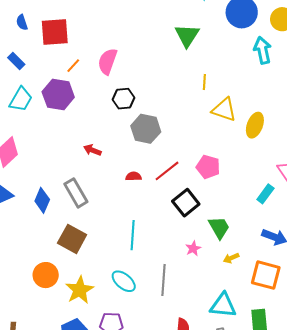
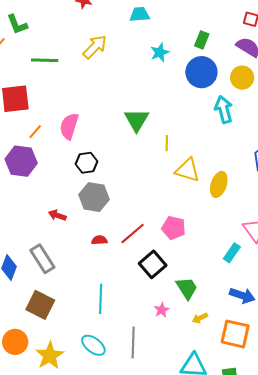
green triangle: (187, 35) -> (137, 120), moved
gray hexagon: (146, 129) -> (94, 197), moved

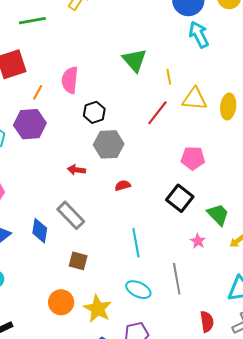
cyan arrow: (224, 109) -> (199, 34), moved
red line: (133, 233) -> (157, 113), moved
brown square: (40, 305) -> (78, 261), size x0.7

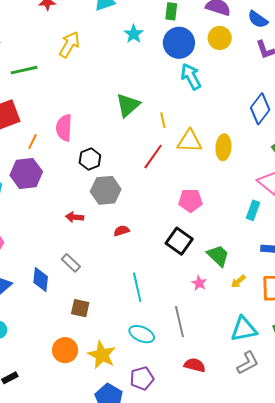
green triangle: (135, 60) -> (128, 105), turned 32
gray rectangle: (71, 215) -> (71, 263), size x0.7
red semicircle: (207, 322) -> (195, 365), moved, turned -65

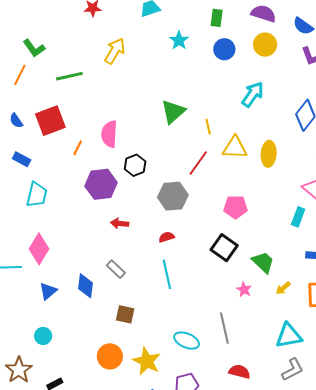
blue circle: (179, 43) -> (224, 49), size x0.7
cyan arrow: (191, 77) -> (253, 94), moved, turned 64
purple hexagon: (26, 173) -> (101, 184), moved
gray hexagon: (106, 190) -> (173, 196), moved
cyan line: (137, 287) -> (167, 274), moved

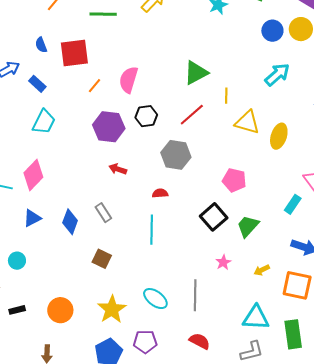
blue circle: (224, 49) -> (272, 31), moved
red line: (198, 163) -> (192, 115), moved
green trapezoid: (263, 262) -> (248, 226), moved, turned -105
orange circle: (110, 356) -> (60, 310), moved

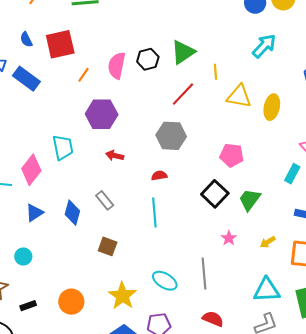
blue rectangle: (37, 84) -> (26, 79), size x1.5
black hexagon: (146, 116) -> (148, 59), moved
cyan trapezoid: (44, 122) -> (63, 147), moved, turned -32

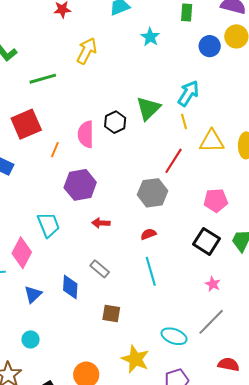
cyan arrow: (264, 46) -> (188, 93), moved
red line: (183, 94) -> (173, 161), moved
pink star: (229, 238) -> (213, 284), moved
gray line: (204, 274) -> (211, 322), turned 60

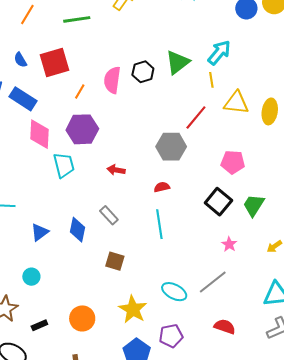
purple hexagon: (80, 185) -> (82, 129), moved
pink diamond: (22, 253) -> (39, 134), moved, turned -32
pink star: (213, 284) -> (229, 244), moved

